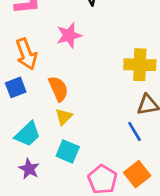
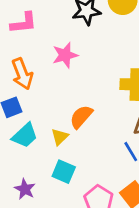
orange semicircle: (58, 89) -> (81, 117), moved, turned -115
cyan trapezoid: (28, 134) -> (25, 135), moved

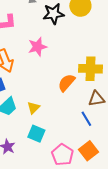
orange semicircle: (81, 117) -> (66, 83), moved

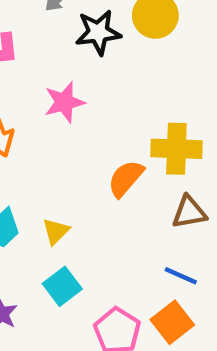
blue line: (86, 119) -> (181, 276), moved, turned -35
cyan square: (36, 134) -> (62, 286), turned 30

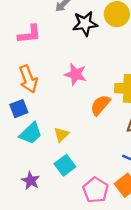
pink star: (64, 102) -> (76, 74), moved, turned 30

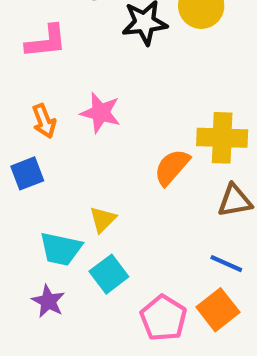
pink star: (76, 74) -> (101, 113), moved
orange arrow: (28, 79) -> (44, 121), size x0.7
cyan trapezoid: (31, 133) -> (61, 249), moved, turned 55

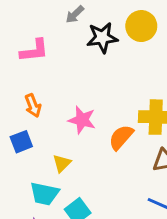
pink star: (101, 113) -> (82, 120), moved
yellow triangle: (103, 220) -> (62, 163), moved

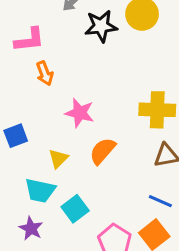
orange arrow: (33, 106) -> (45, 73), moved
orange semicircle: (121, 137) -> (102, 151), moved

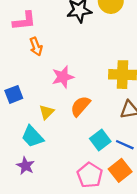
pink star: (80, 113) -> (63, 77), turned -30
cyan trapezoid: (40, 190) -> (32, 137), turned 35
cyan square: (75, 209) -> (100, 140), moved

